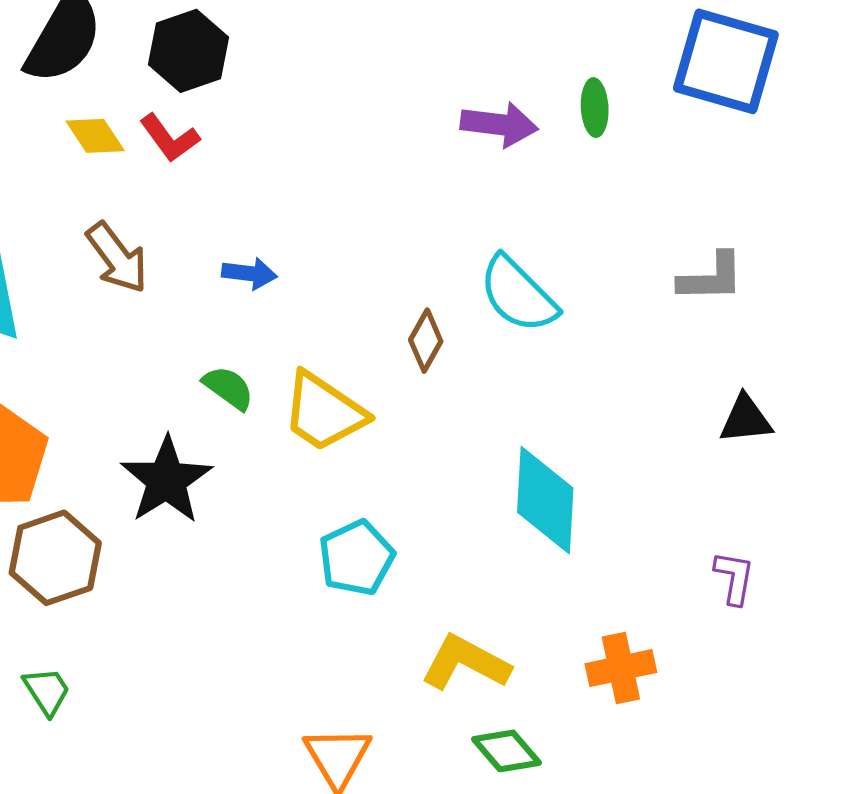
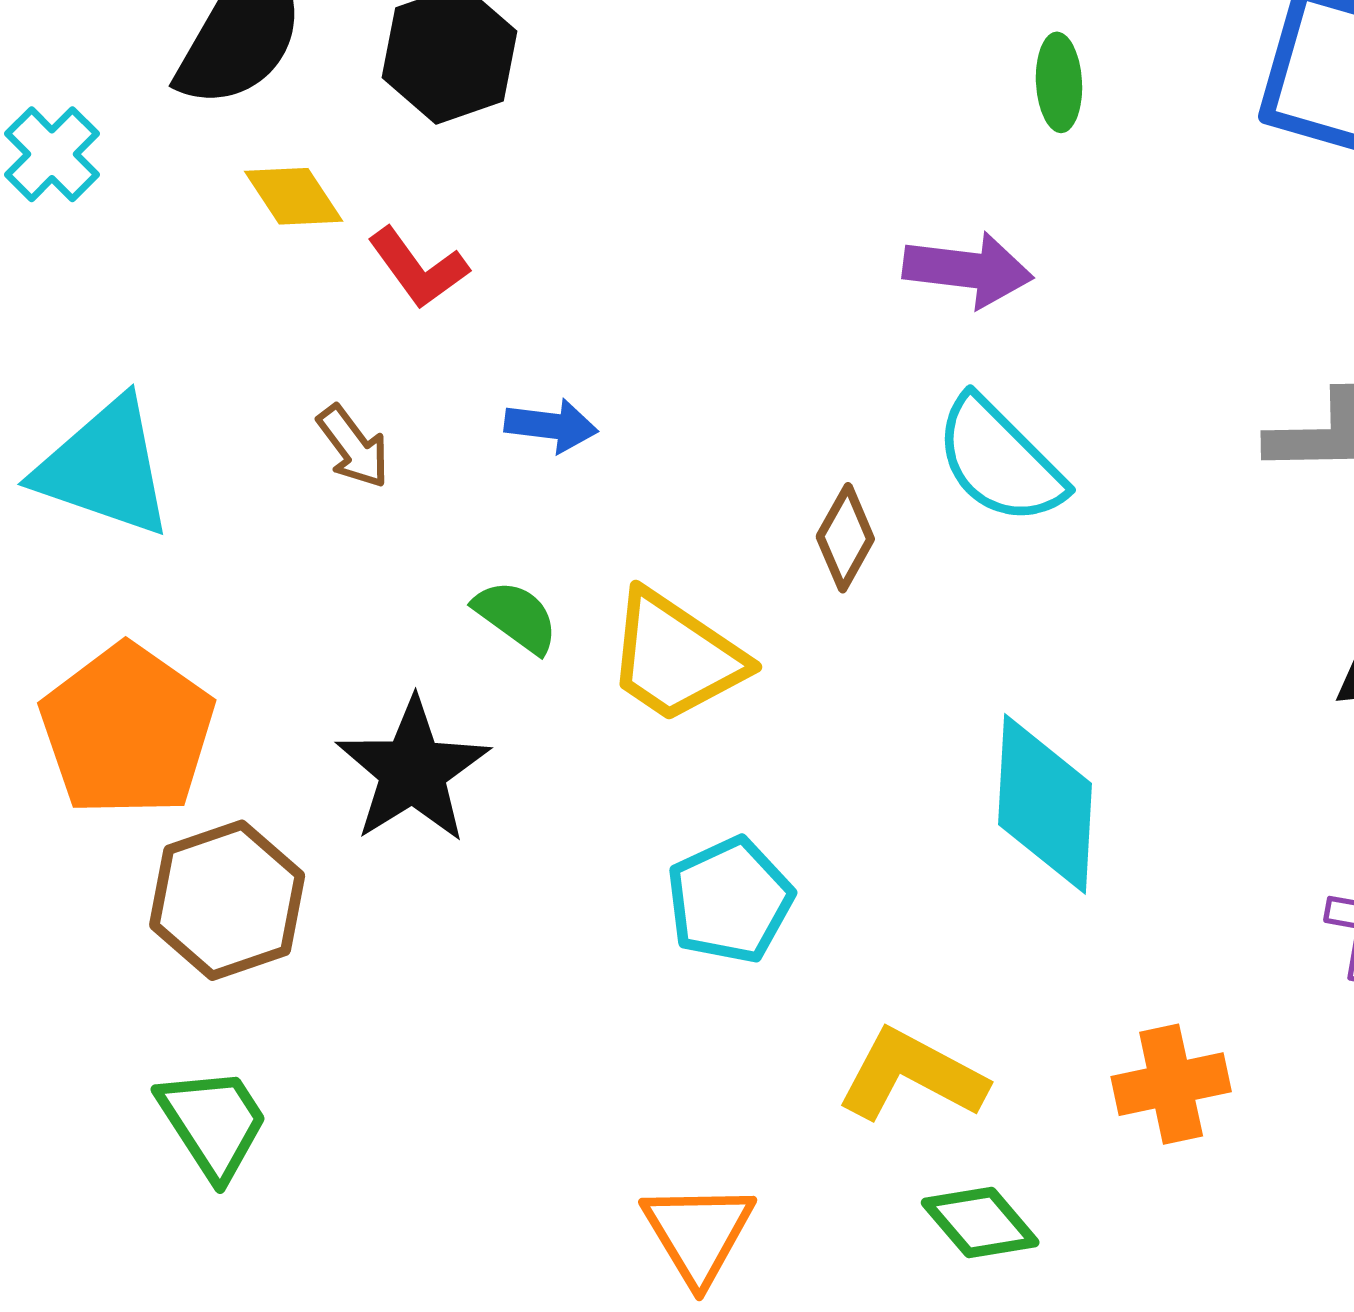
green ellipse: (595, 108) -> (1059, 82), moved
purple arrow: (499, 124) -> (968, 270), moved
red L-shape: (170, 138) -> (418, 268), moved
brown arrow: (117, 258) -> (353, 447), moved, size x0.7
green trapezoid: (47, 691) -> (213, 1123), size x1.4

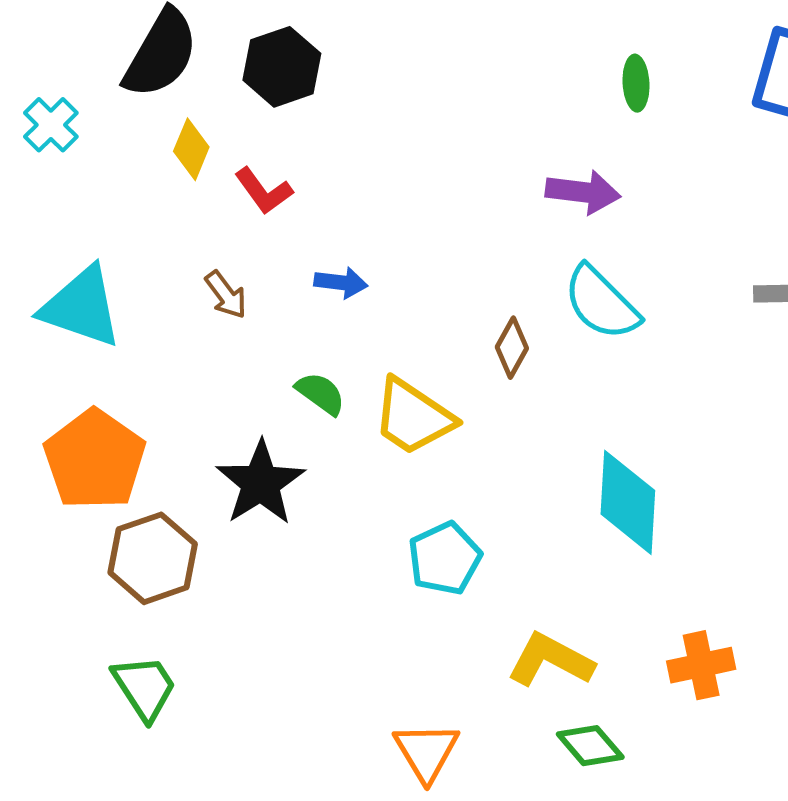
yellow diamond: (294, 196) -> (191, 149), turned 56

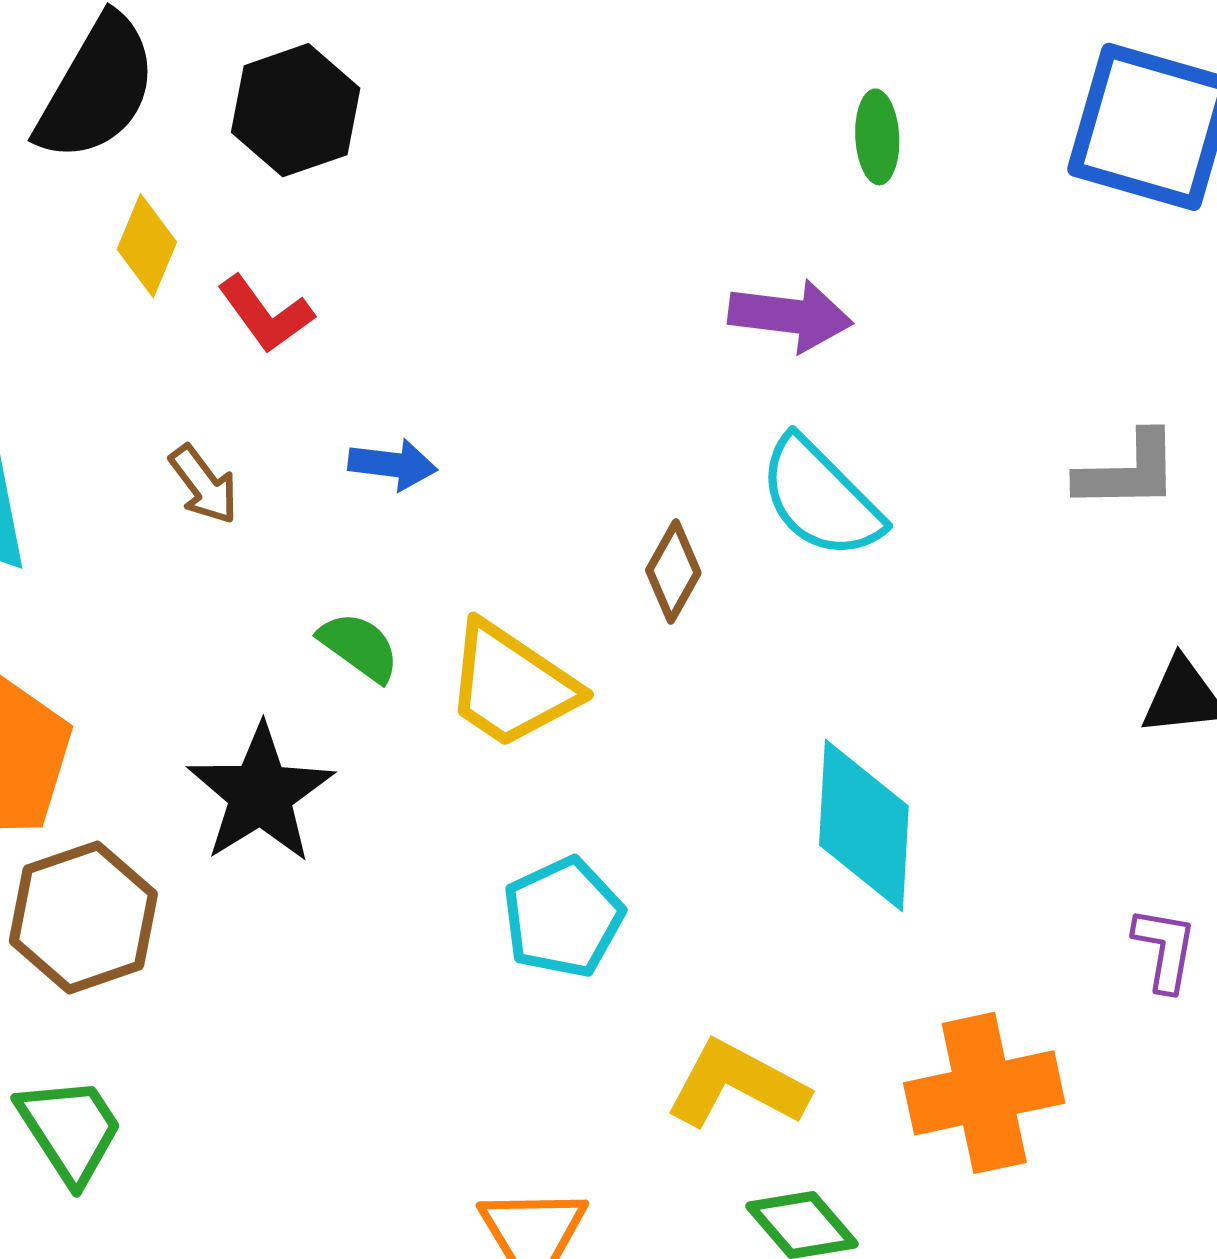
orange cross: (701, 665) -> (984, 1093), size x1.4

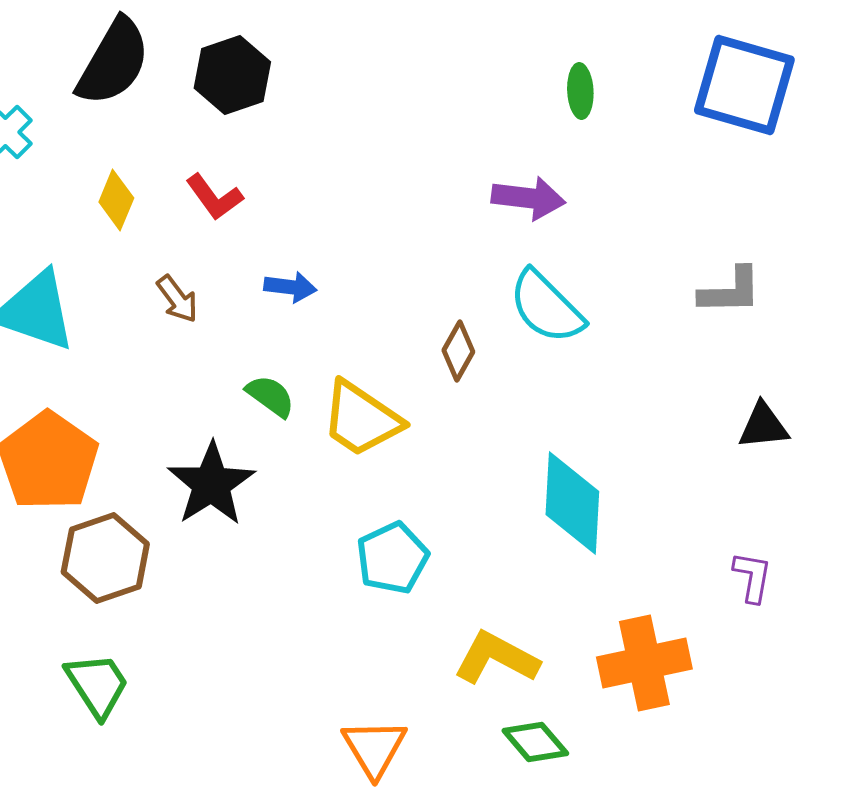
yellow diamond: (147, 246) -> (116, 200), moved

